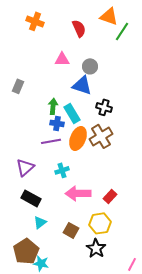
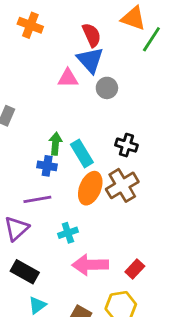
blue triangle: (82, 85) -> (90, 60), moved, turned 30
blue cross: (57, 123) -> (47, 166), moved
purple line: (51, 141) -> (37, 199), moved

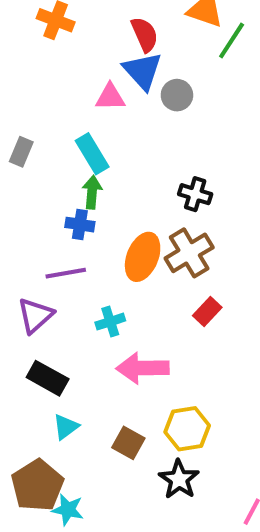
gray circle: (107, 88) -> (177, 95), moved
cyan rectangle: (82, 153) -> (92, 154), moved
red rectangle: (135, 269) -> (207, 311), moved

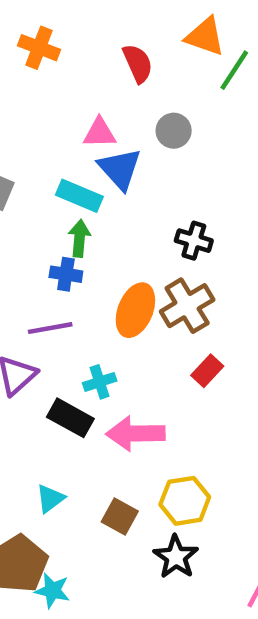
blue triangle: (143, 71) -> (120, 169), moved
cyan rectangle: (92, 154) -> (79, 196), turned -36
black rectangle: (48, 378) -> (70, 418), moved

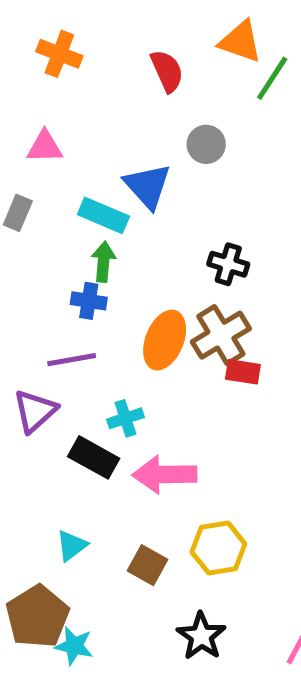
pink triangle: (100, 133) -> (45, 147), moved
red rectangle: (207, 371) -> (243, 372), moved, turned 56
black star: (176, 557) -> (201, 636), moved

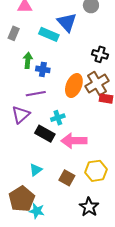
green arrow: (103, 262) -> (28, 60), moved

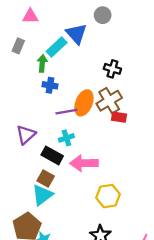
cyan rectangle: (49, 34) -> (57, 47), turned -66
green arrow: (28, 60) -> (42, 63), moved
purple line: (36, 94) -> (66, 112), moved
cyan triangle: (36, 170) -> (42, 195), size x1.5
brown square: (67, 178) -> (46, 179), moved

